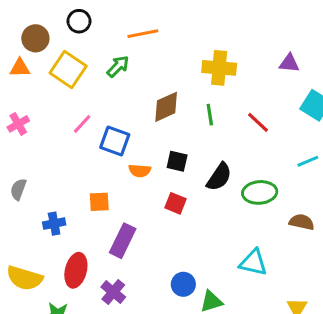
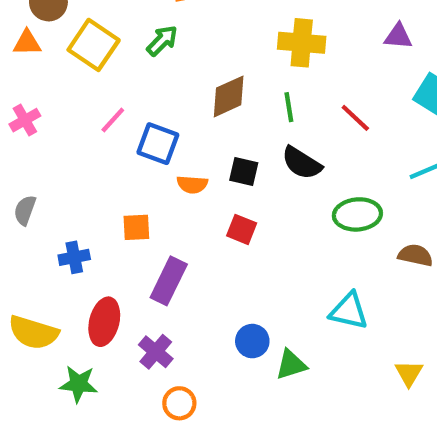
black semicircle: (219, 177) -> (302, 163), moved, turned 88

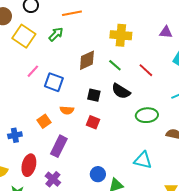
green line: (289, 107) -> (115, 65), turned -40
orange semicircle: (192, 184) -> (67, 110), moved
orange square: (136, 227) -> (44, 121), turned -32

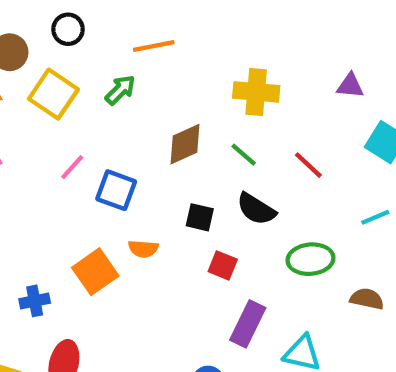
orange square: (44, 121) -> (95, 272), size x1.5
red square: (93, 122) -> (223, 265), moved
purple rectangle: (59, 146) -> (248, 324), moved

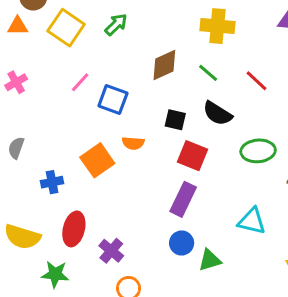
red square: (223, 265) -> (192, 156), size x1.4
purple rectangle: (248, 324) -> (183, 199), moved

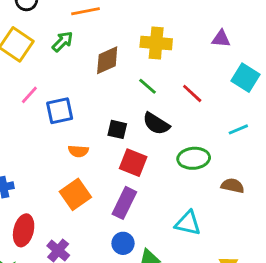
brown diamond: (164, 65) -> (107, 60), moved
blue square: (113, 99) -> (60, 111), turned -32
orange square: (97, 160) -> (75, 194), moved

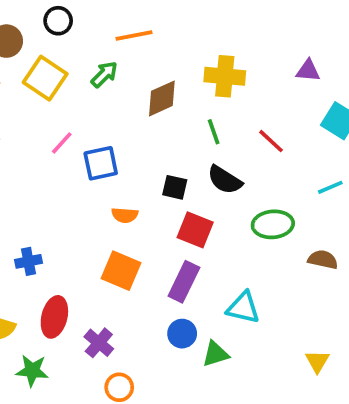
green line: (148, 86) -> (214, 132), turned 30
orange square: (75, 194) -> (121, 271), turned -32
cyan triangle: (188, 223) -> (243, 308), moved

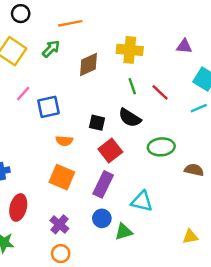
green line: (214, 132) -> (132, 86), moved
cyan line: (330, 187) -> (199, 108), moved
red square: (195, 230) -> (110, 151), turned 30
purple cross: (99, 343) -> (59, 224), moved
yellow triangle: (317, 361) -> (190, 237), turned 49

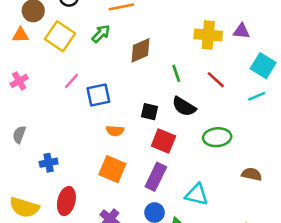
yellow cross: (130, 50) -> (208, 35), moved
green line: (132, 86) -> (176, 73), moved
red square: (110, 151) -> (163, 141), turned -30
brown semicircle: (194, 170) -> (252, 174), moved

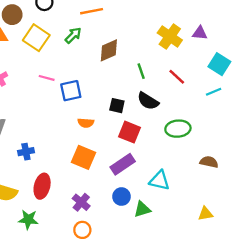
yellow cross: (208, 35) -> (170, 37), turned 30
pink line: (72, 81) -> (47, 78), turned 63
purple rectangle: (156, 177) -> (123, 164), turned 30

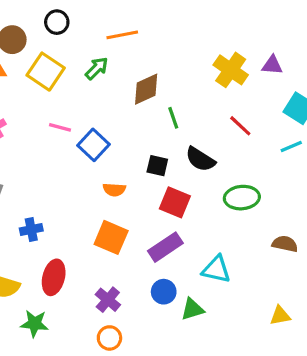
green line: (141, 71) -> (173, 118), moved
blue square: (71, 91) -> (94, 145), turned -35

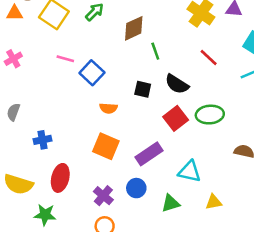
red square: (175, 202) -> (176, 118), moved, turned 30
blue circle: (164, 292) -> (136, 188), moved
yellow triangle: (280, 316) -> (214, 202), moved

